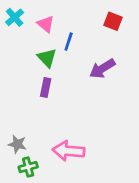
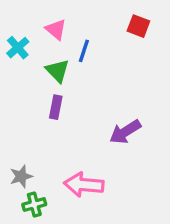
cyan cross: (15, 17) -> (18, 48), moved
purple arrow: (102, 69) -> (125, 132), moved
gray star: (17, 144) -> (21, 176), turned -30

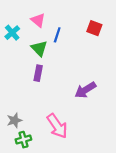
red square: (138, 26) -> (94, 28), moved
pink arrow: (84, 185) -> (57, 126), turned -130

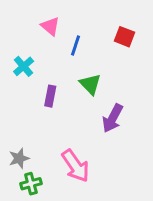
cyan cross: (12, 33) -> (24, 66), moved
green triangle: (39, 48) -> (90, 84), moved
purple arrow: (85, 90) -> (113, 118), turned -30

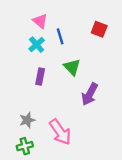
blue line: (75, 46) -> (60, 36), turned -35
cyan cross: (24, 66) -> (37, 45), moved
gray star: (19, 158) -> (27, 120), moved

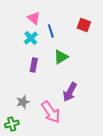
green triangle: (72, 67) -> (61, 57), turned 42
purple arrow: (90, 94) -> (70, 92), moved
green cross: (25, 146) -> (12, 124), moved

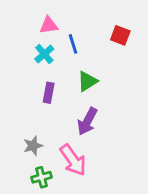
pink triangle: (34, 18) -> (49, 25), turned -48
purple arrow: (70, 92) -> (87, 121), moved
green cross: (12, 124) -> (41, 177), moved

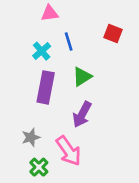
pink triangle: (49, 25) -> (50, 13), moved
purple rectangle: (49, 93) -> (46, 87), size x1.6
green cross: (41, 177) -> (39, 167), turned -30

